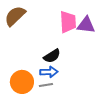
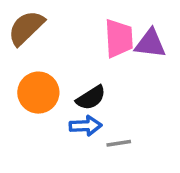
orange circle: (22, 82) -> (38, 93), moved
gray line: (46, 85) -> (119, 143), moved

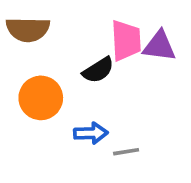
brown semicircle: (26, 28) -> (28, 29), turned -135
black semicircle: (91, 98) -> (98, 70), moved

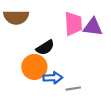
black semicircle: (98, 70) -> (45, 48), moved
orange circle: (41, 98) -> (34, 67), moved

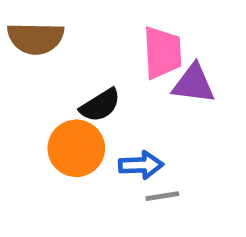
purple triangle: (93, 27) -> (193, 84), moved
blue arrow: (53, 78) -> (141, 165), moved

